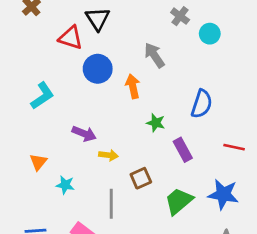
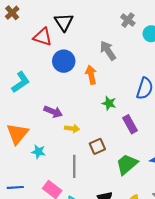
orange triangle: (38, 162) -> (17, 134), size x1.6

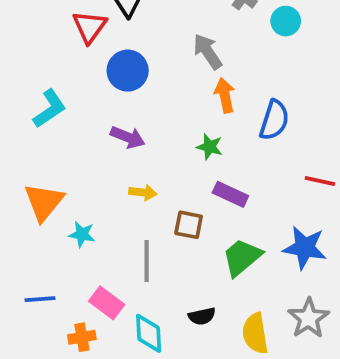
red triangle: (43, 37) -> (90, 27), turned 48
orange arrow: (91, 75) -> (225, 95), moved
purple arrow: (53, 112) -> (128, 137), moved
purple rectangle: (130, 124) -> (230, 194), moved, turned -36
brown square: (97, 146) -> (189, 225), turned 35

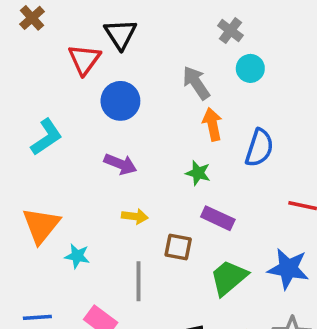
cyan circle: (286, 21) -> (250, 68), moved

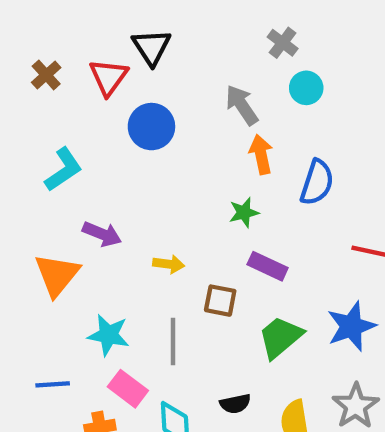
brown cross: (32, 18) -> (46, 75), moved
purple arrow: (120, 164) -> (102, 234), moved
green star: (198, 173) -> (244, 212), turned -30
cyan star: (77, 256) -> (109, 335), moved, size x1.4
blue star: (288, 269) -> (351, 326), turned -30

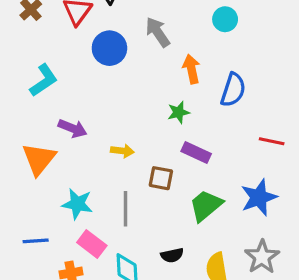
gray arrow: (242, 105) -> (158, 32), moved

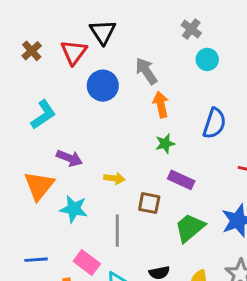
orange arrow: (191, 69) -> (161, 104), moved
cyan star: (77, 204) -> (74, 209), moved

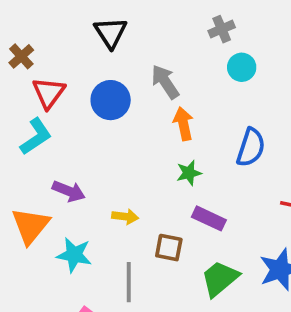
gray cross: (191, 29) -> (222, 29), turned 30
red triangle: (74, 52) -> (49, 93), moved

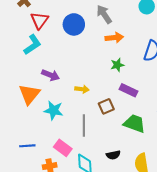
orange arrow: (183, 124) -> (114, 38), turned 96
brown square: (169, 248) -> (106, 106), turned -35
green trapezoid: (220, 279) -> (135, 124), turned 60

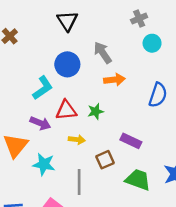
red triangle: (39, 20) -> (66, 110), moved, turned 48
cyan L-shape: (32, 45) -> (43, 88), moved
green star: (117, 65) -> (96, 111), moved

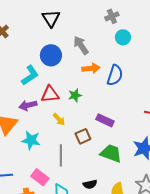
blue semicircle: (158, 95) -> (115, 75), moved
purple arrow: (40, 123) -> (28, 105), turned 144
yellow arrow: (77, 140) -> (59, 119), turned 40

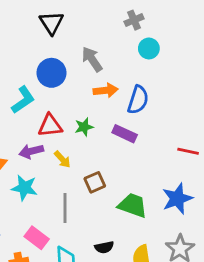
purple arrow: (28, 105) -> (31, 151), moved
purple rectangle: (105, 120) -> (125, 134), moved

